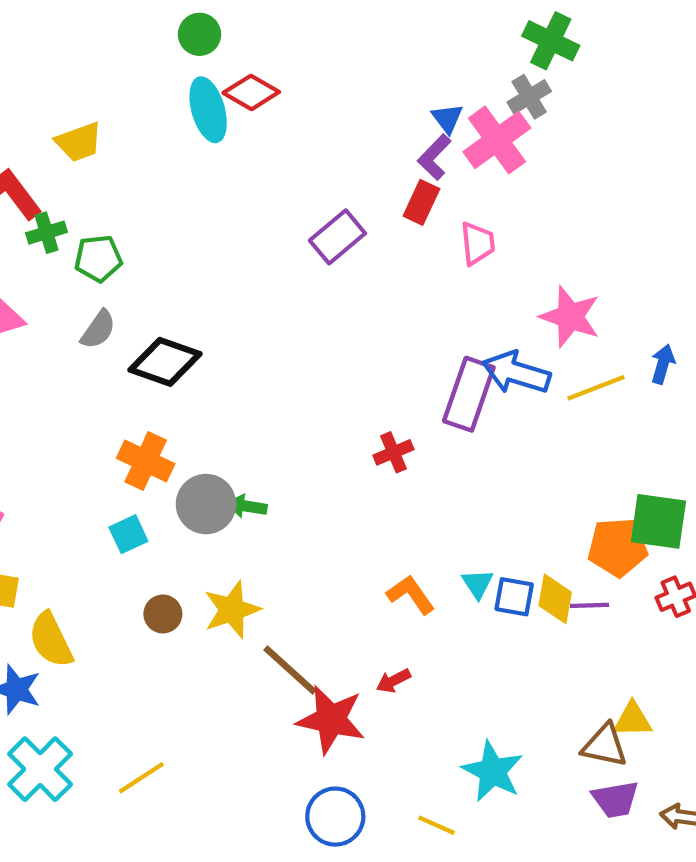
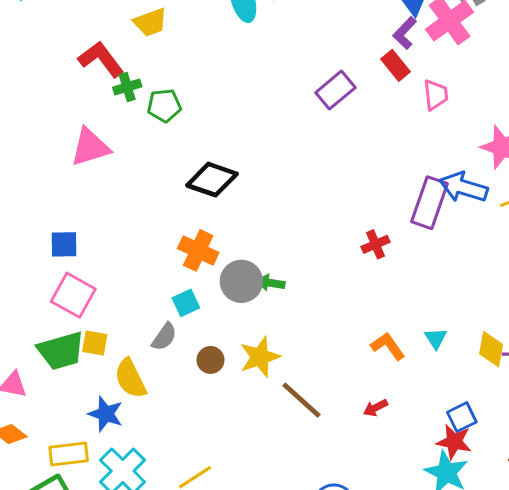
red rectangle: (421, 202) -> (396, 65), turned -64
gray semicircle: (98, 330) -> (164, 337), moved
blue square: (514, 597) -> (462, 417), moved, turned -36
red star: (331, 720) -> (454, 442), moved, size x0.7

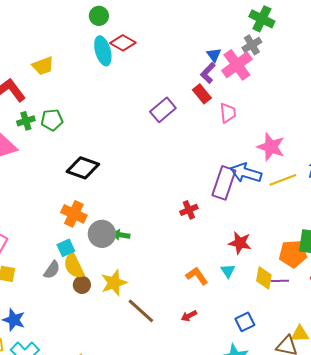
green cross: (127, 87) -> (26, 121), moved
yellow semicircle: (130, 378) -> (74, 266), moved
red star: (454, 442) -> (240, 243), moved

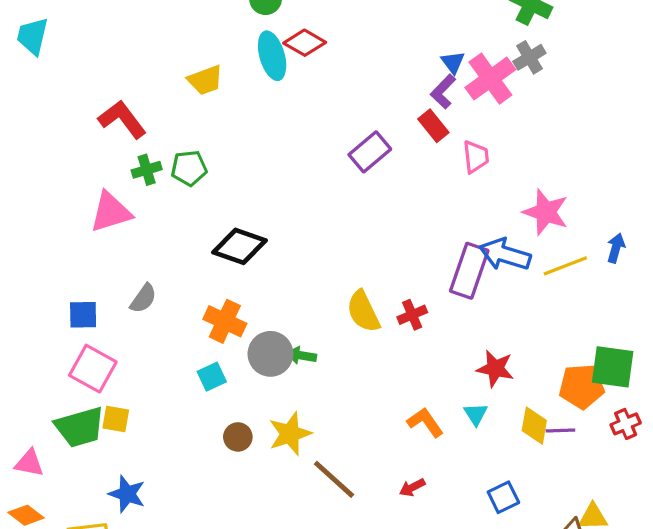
gray cross: (252, 45) -> (529, 57), moved
yellow trapezoid: (43, 66) -> (205, 80), moved
yellow semicircle: (74, 266) -> (363, 312), moved
gray semicircle: (52, 270) -> (143, 298), moved

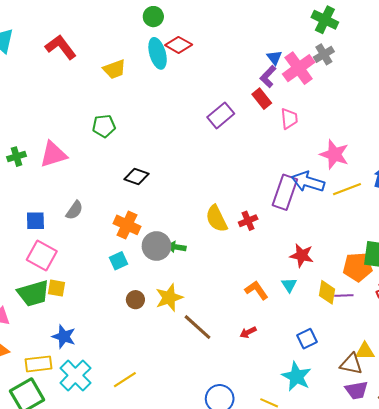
red L-shape: (122, 119) -> (61, 47), moved
green cross: (147, 170) -> (16, 157), moved
black diamond: (239, 246) -> (136, 177), size x0.7

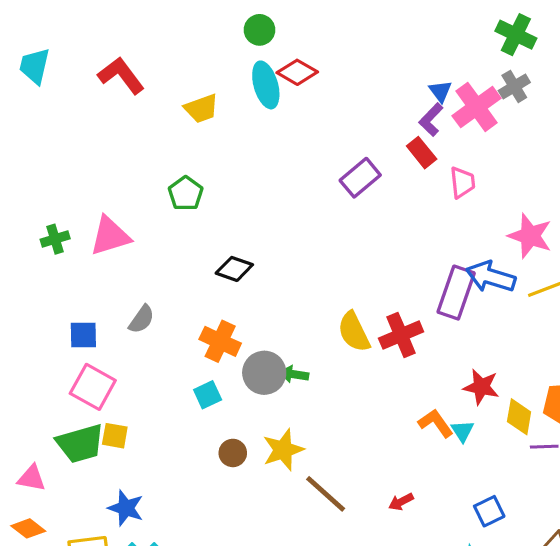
green pentagon: (104, 126) -> (186, 193), turned -30
red cross: (248, 221) -> (401, 335), size x1.5
orange L-shape: (256, 290) -> (436, 423), moved
yellow diamond: (327, 292) -> (519, 417), moved

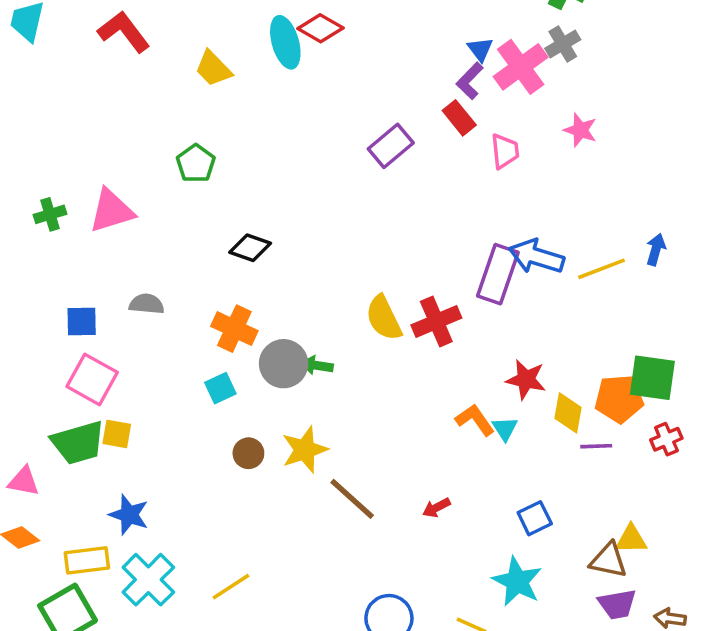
yellow trapezoid: (201, 109) -> (213, 69), turned 66
pink star: (530, 236) -> (580, 130), moved, size x0.7
gray semicircle: (142, 319) -> (147, 304), turned -120

